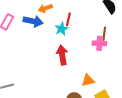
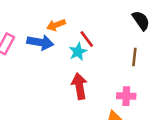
red line: (68, 19) -> (87, 39), turned -48
pink cross: (99, 43) -> (126, 96), moved

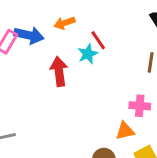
blue arrow: (40, 42) -> (29, 35), moved
red arrow: (79, 86) -> (59, 71), moved

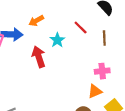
red line: (98, 40) -> (81, 28), moved

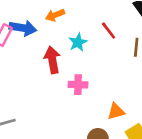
pink cross: (102, 71) -> (78, 85), moved

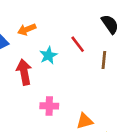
pink cross: (78, 85) -> (49, 106), moved

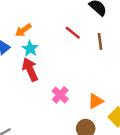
cyan star: (48, 55) -> (30, 49), moved
pink cross: (49, 106) -> (60, 95), turned -35

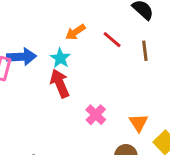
orange arrow: (23, 30) -> (75, 32), moved
orange triangle: (96, 101) -> (138, 123), turned -35

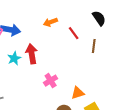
cyan star: (60, 58) -> (14, 58), moved
orange triangle: (138, 123) -> (78, 93), turned 32

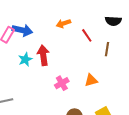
black semicircle: (99, 18) -> (113, 21), turned 126
orange triangle: (78, 93) -> (91, 80), moved

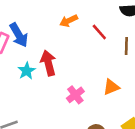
blue arrow: (22, 30) -> (19, 35), turned 54

